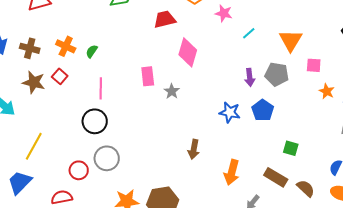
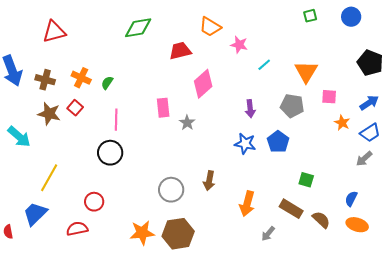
pink diamond: (188, 52) -> (203, 84), turned 32
purple arrow: (250, 77) -> (250, 109), moved
gray circle: (107, 158) -> (171, 190), moved

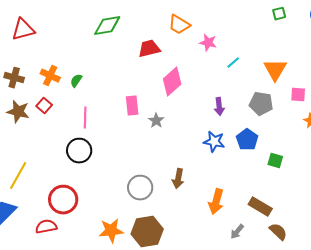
green square: (306, 180) -> (275, 161), moved
red circle: (94, 202) -> (63, 200), size x1.5
brown semicircle: (321, 220) -> (278, 232), moved

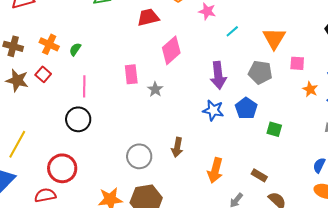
purple arrow: (219, 107) -> (218, 75), size x1.5
brown rectangle: (260, 207) -> (259, 175), size x0.7

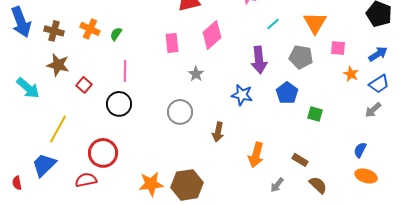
cyan line: (232, 31) -> (273, 24), moved
red square: (43, 74) -> (84, 85), moved
pink rectangle: (131, 74) -> (172, 43), moved
blue star: (213, 110) -> (242, 95), moved
gray circle: (139, 156) -> (180, 112), moved

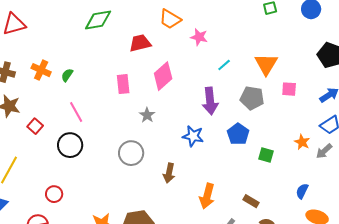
pink line: (125, 71) -> (76, 112), turned -30
orange star: (351, 74) -> (302, 142), moved
blue semicircle: (360, 150) -> (302, 191), moved
red circle: (103, 153) -> (54, 194), size x0.6

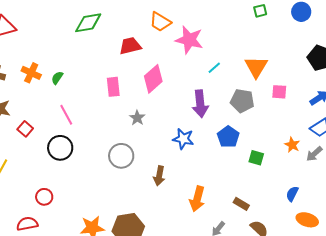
pink star: (199, 37) -> (189, 40), size x1.6

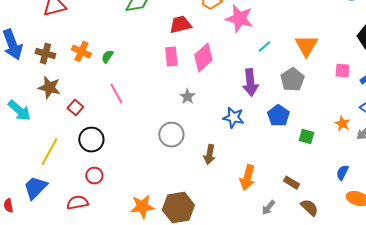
pink rectangle: (113, 87) -> (171, 57), moved
pink square: (279, 92) -> (342, 71), moved
gray pentagon: (242, 101) -> (292, 80), turned 30
black circle: (60, 148) -> (91, 140), moved

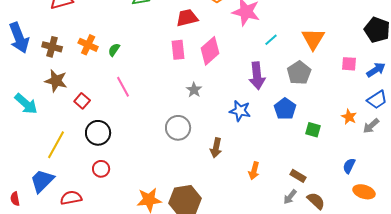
orange arrow: (247, 178) -> (254, 171), size x0.7
red semicircle: (77, 203) -> (71, 198), moved
gray arrow: (268, 208) -> (290, 197), moved

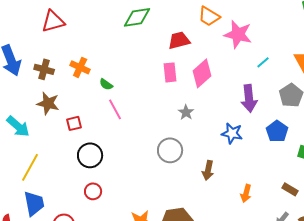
green semicircle: (114, 50) -> (106, 84), moved, turned -88
red square: (82, 101) -> (74, 123), turned 35
yellow line: (56, 145) -> (30, 167), moved
brown rectangle: (298, 176) -> (290, 189), moved
blue trapezoid: (42, 181) -> (34, 203), turned 124

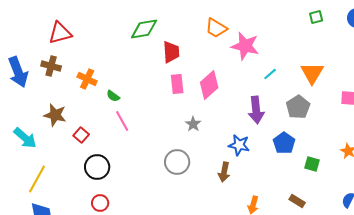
red trapezoid: (179, 40) -> (171, 52), moved, turned 100
brown cross: (44, 69) -> (51, 66), moved
red square: (74, 123) -> (81, 135), turned -35
brown arrow: (208, 170) -> (224, 172), moved

